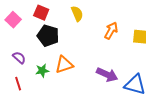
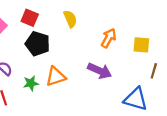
purple arrow: (107, 75) -> (100, 71), moved

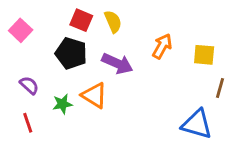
red square: (30, 18) -> (81, 20), moved
purple arrow: (100, 71) -> (117, 63), moved
orange triangle: (56, 76) -> (94, 95), turned 50

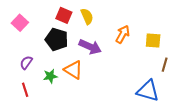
purple semicircle: (29, 85) -> (26, 63), turned -96

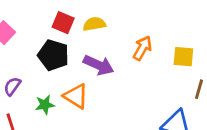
yellow semicircle: (87, 16) -> (94, 24), turned -77

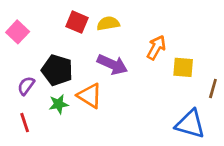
black pentagon: (53, 55) -> (57, 70), moved
yellow square: (183, 57) -> (183, 67), moved

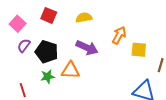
red square: (77, 22) -> (49, 15), moved
purple semicircle: (26, 86) -> (24, 46), moved
orange triangle: (90, 96) -> (70, 70), turned -30

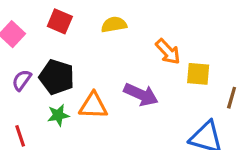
orange arrow: (119, 35) -> (168, 52), turned 108
purple semicircle: (24, 46) -> (22, 80), moved
purple arrow: (87, 48) -> (141, 95), moved

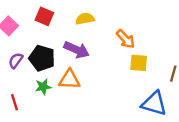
yellow square: (198, 74) -> (139, 63), moved
purple arrow: (141, 95) -> (77, 50), moved

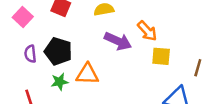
purple arrow: (77, 50) -> (118, 41), moved
purple semicircle: (16, 60) -> (30, 54), turned -42

